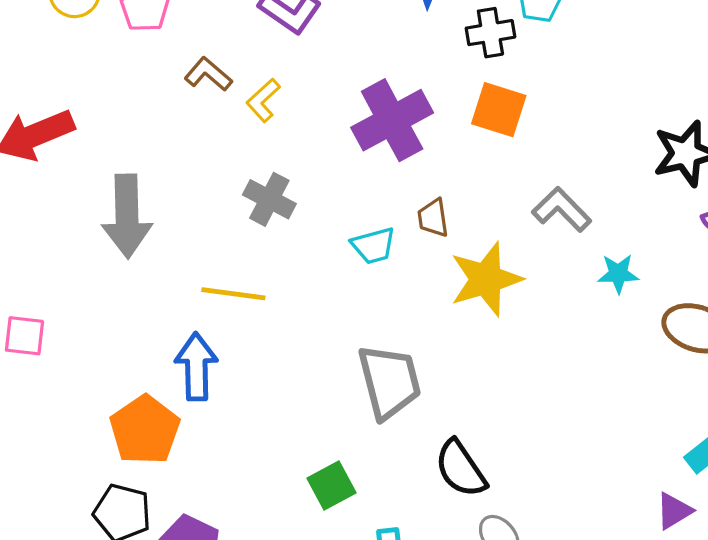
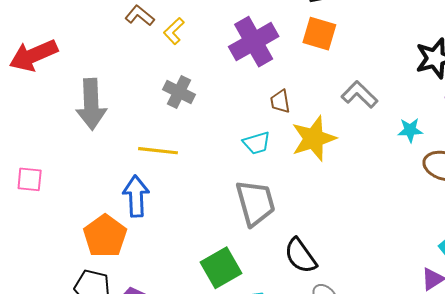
cyan trapezoid: (373, 246) -> (257, 143), moved
cyan star: (618, 274) -> (410, 130), moved
green square: (331, 485) -> (221, 268), size x1.4

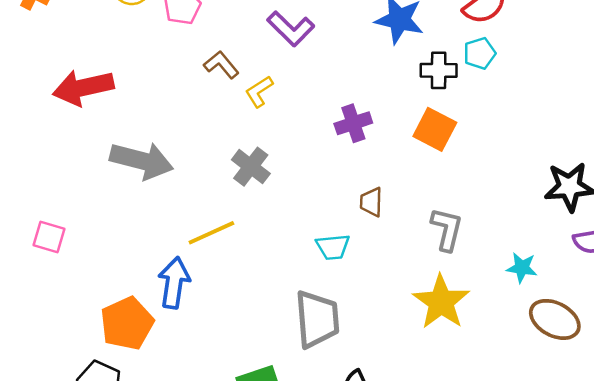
purple cross: (254, 42) -> (353, 123), size x0.6
gray L-shape: (359, 95) -> (447, 229), moved, turned 48
gray arrow: (91, 104) -> (142, 161), turned -84
yellow star: (314, 138) -> (441, 302), moved, turned -30
yellow line: (158, 151) -> (211, 233), turned -42

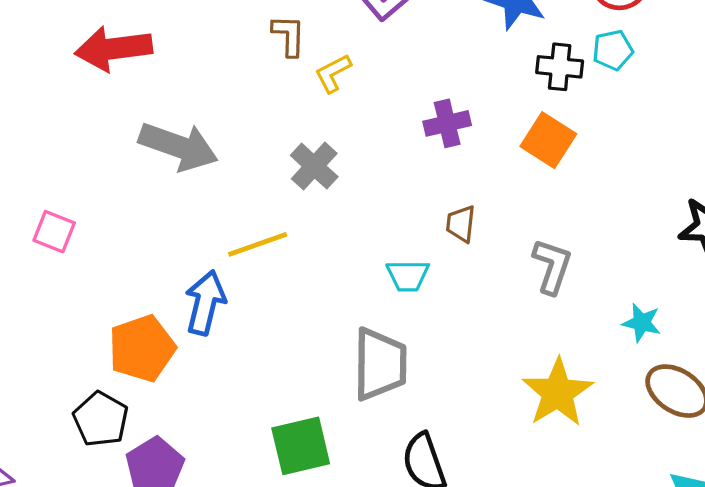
brown L-shape: (221, 65) -> (289, 35), turned 36
yellow star: (441, 302) -> (558, 393), moved

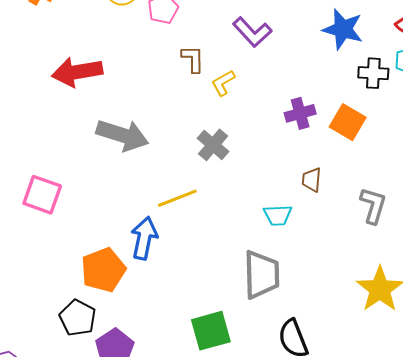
orange square: (548, 140) -> (348, 122), moved
pink square: (54, 232) -> (42, 195), size x1.4

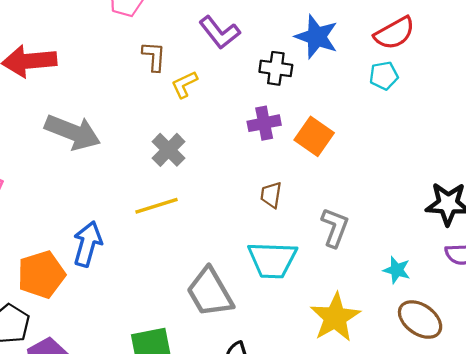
black cross: (373, 73) -> (276, 68), moved
yellow line: (177, 198) -> (157, 206), moved
cyan trapezoid: (278, 215) -> (272, 260), moved, size x1.6
gray trapezoid: (261, 275) -> (210, 292), turned 147

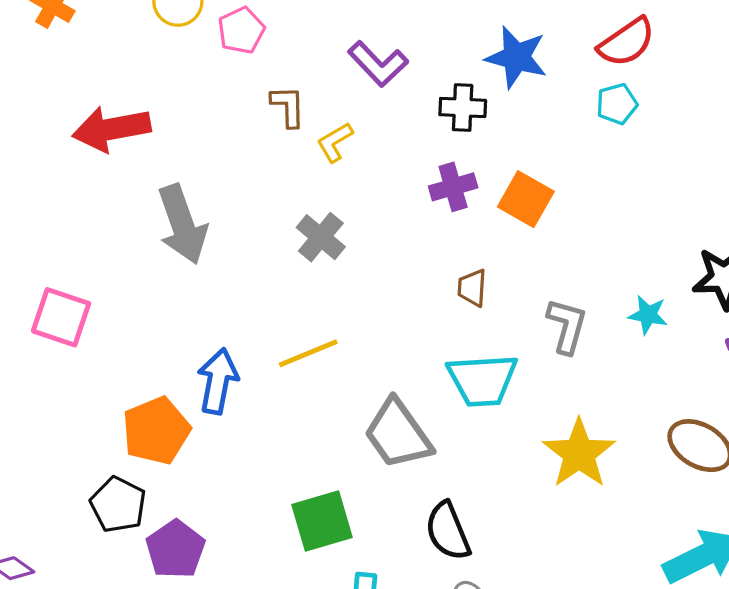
gray arrow: (73, 132) -> (182, 224), turned 54
yellow line: (157, 206) -> (308, 353), moved
cyan star: (397, 270) -> (648, 315), moved

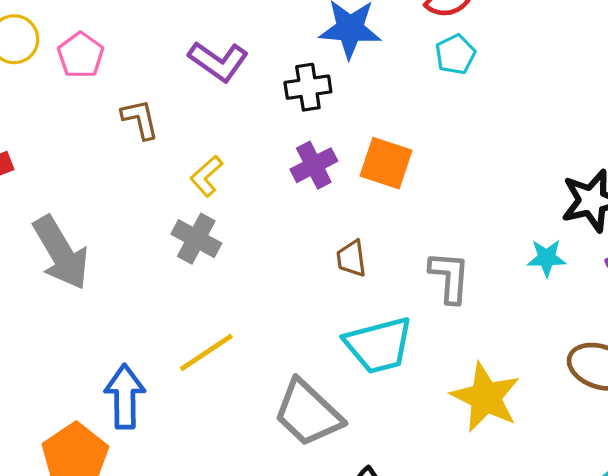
yellow L-shape: (335, 142) -> (206, 176), moved
cyan star: (648, 315) -> (547, 258), moved

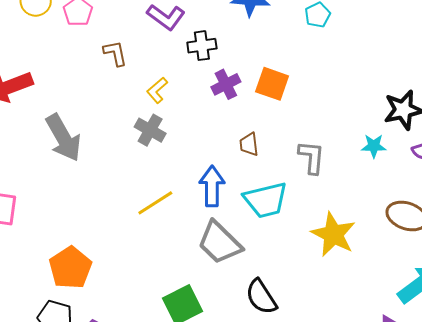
black cross: (308, 87) -> (202, 46), moved
blue arrow: (125, 397) -> (212, 186), moved

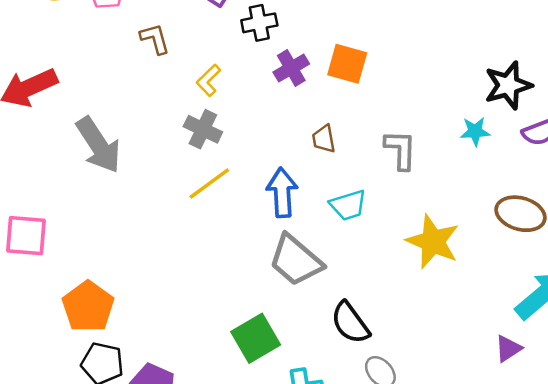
cyan trapezoid: (266, 200) -> (348, 205), size x0.7
yellow line: (155, 203) -> (209, 183), moved
orange pentagon: (70, 268) -> (88, 307), moved

